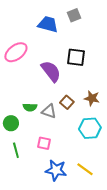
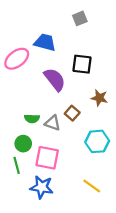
blue trapezoid: (48, 24) -> (45, 42), moved
brown star: (92, 98) -> (99, 98), moved
green circle: (11, 123) -> (23, 144), moved
pink square: (44, 143) -> (47, 158), size x1.6
blue star: (56, 170) -> (42, 187), moved

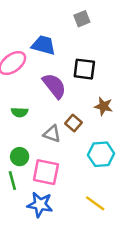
green semicircle: (32, 119) -> (20, 112), moved

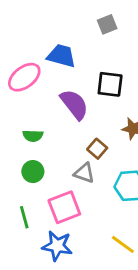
gray triangle: (52, 134) -> (84, 173), moved
green circle: (20, 157) -> (33, 172), moved
pink square: (46, 172) -> (64, 207), turned -32

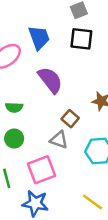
blue trapezoid: (61, 56) -> (39, 38), turned 55
black square: (110, 84) -> (81, 39), moved

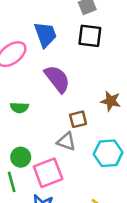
brown square: (70, 119) -> (78, 119), turned 35
green circle: (14, 139) -> (21, 157), moved

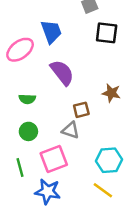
black square: (90, 36) -> (107, 33), moved
cyan hexagon: (108, 153) -> (109, 160), moved
green circle: (21, 157) -> (28, 131), moved

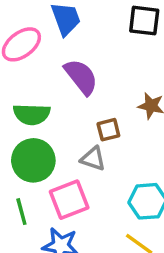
green semicircle: (27, 99) -> (32, 114), size x1.5
green circle: (28, 131) -> (33, 160), size x1.6

